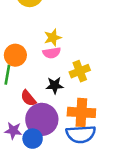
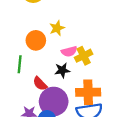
pink semicircle: (52, 53) -> (69, 51), moved
orange circle: (15, 55) -> (36, 40), moved

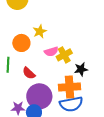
black star: (62, 70) -> (81, 69), moved
red semicircle: (40, 84) -> (29, 73), moved

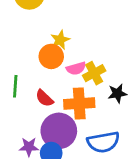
orange circle: (21, 43) -> (51, 56), moved
orange cross: (70, 87) -> (79, 104), moved

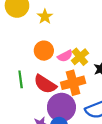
yellow star: (60, 40) -> (45, 17), moved
red semicircle: (44, 98) -> (45, 84), size x1.5

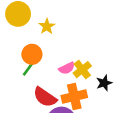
orange circle: (44, 51) -> (32, 54), moved
green line: (21, 79) -> (29, 68), moved, turned 42

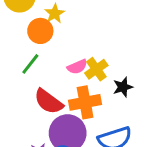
orange circle: (32, 54) -> (40, 31), moved

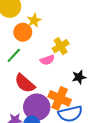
yellow cross: (96, 69) -> (61, 46), moved
orange cross: (85, 102) -> (60, 98), moved, turned 30

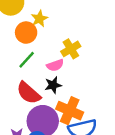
green line: (14, 55) -> (27, 60), moved
black star: (79, 77) -> (53, 85), moved

